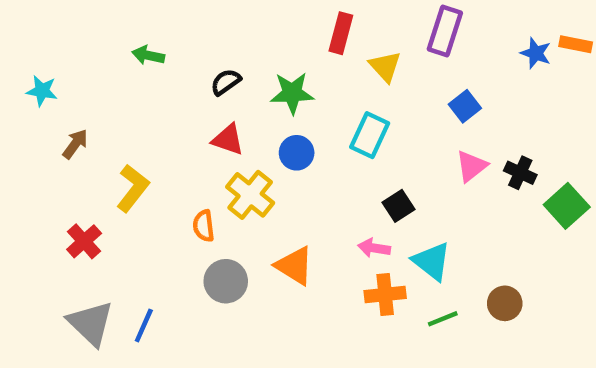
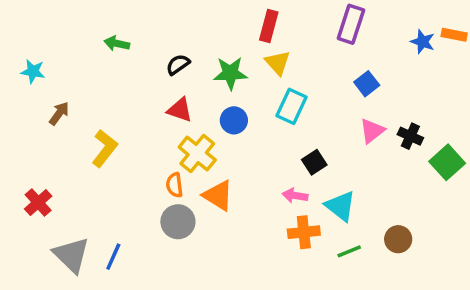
yellow triangle: (385, 66) -> (278, 63), moved
orange semicircle: (204, 226) -> (174, 185), moved
red cross: (84, 241) -> (38, 202), moved
orange triangle: (294, 266) -> (218, 196), moved

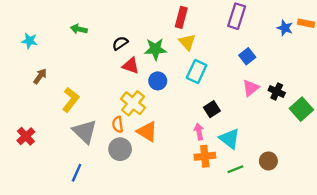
cyan star: (33, 71) -> (29, 41), moved
red triangle: (180, 110) -> (131, 66), moved
pink arrow: (295, 196) -> (199, 132), turned 70
gray triangle: (71, 255) -> (85, 132), moved

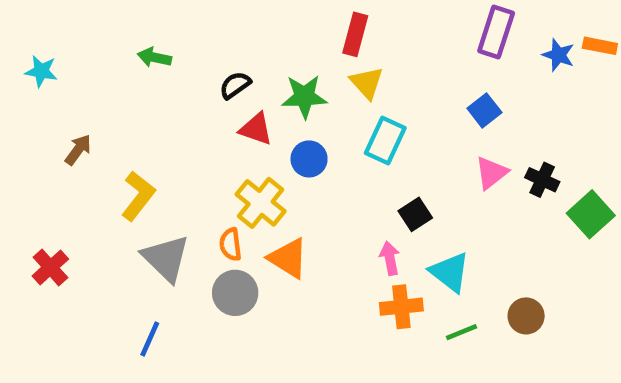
purple rectangle: (237, 16) -> (496, 32), moved
cyan star: (29, 41) -> (41, 71), moved

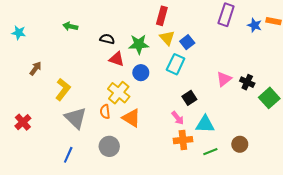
black semicircle: (235, 85) -> (107, 39), turned 48
blue square: (484, 110) -> (187, 42), moved
pink arrow: (390, 258) -> (178, 118), turned 152
cyan triangle: (450, 272) -> (205, 124), turned -36
gray circle: (235, 293) -> (109, 146), moved

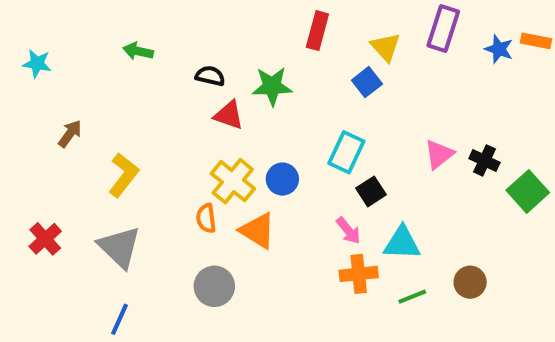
yellow triangle: (167, 38) -> (385, 47), moved
cyan rectangle: (176, 64) -> (346, 152), moved
blue circle: (141, 73) -> (282, 179), moved
gray triangle: (76, 118) -> (119, 247), moved
blue line: (68, 155) -> (119, 319), moved

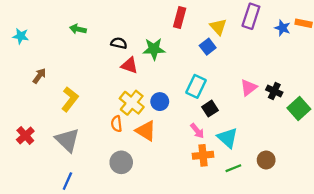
cyan triangle: (402, 243) -> (228, 138), turned 40

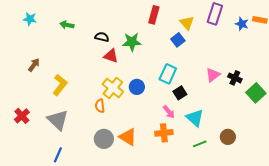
cyan star: (21, 36) -> (30, 19), moved
orange triangle: (146, 131) -> (128, 137), moved
orange cross: (203, 155) -> (164, 133), moved

